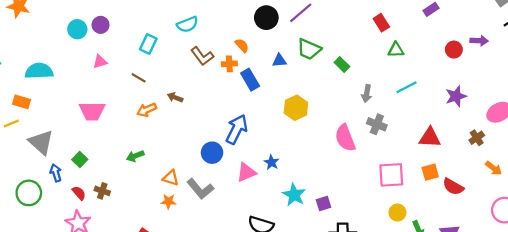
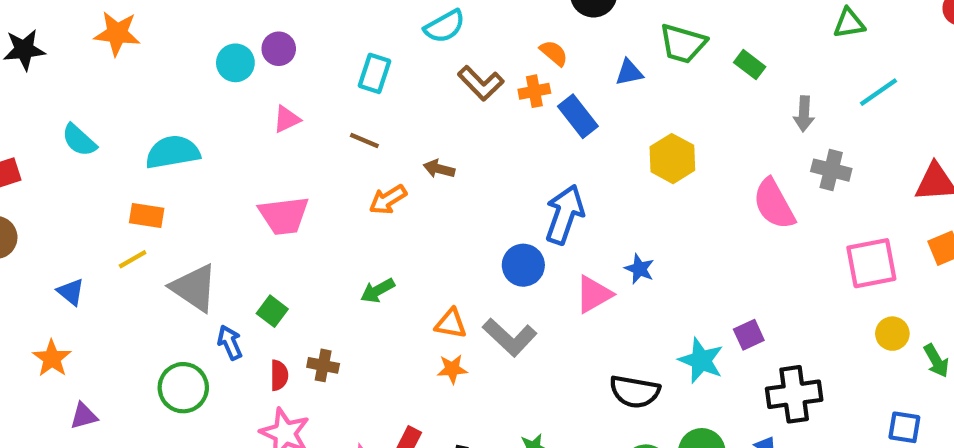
red semicircle: (79, 193) -> (279, 375), turned 48
cyan star: (294, 195) -> (701, 360), moved

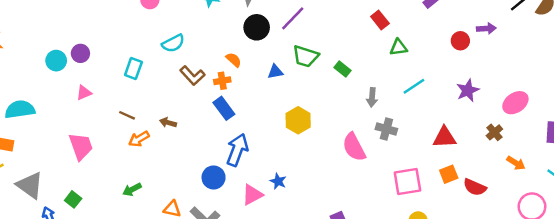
blue rectangle: (578, 116) -> (224, 108), moved
brown line: (364, 140) -> (127, 115), moved
pink trapezoid: (284, 216) -> (81, 146), turned -104

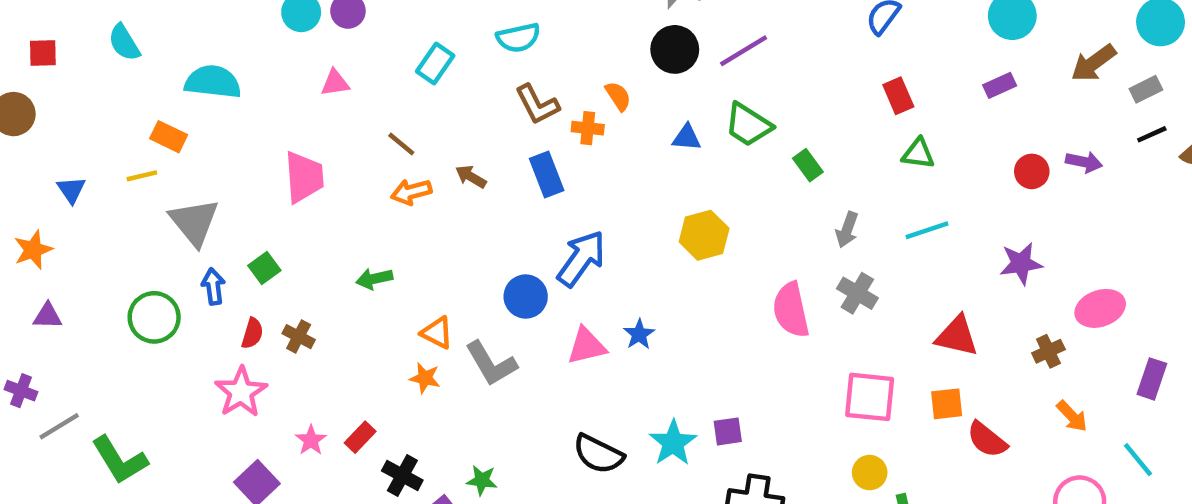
blue rectangle: (224, 108) -> (547, 174), moved

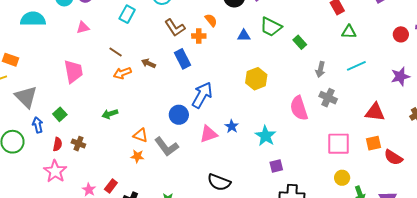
cyan semicircle: (213, 82) -> (33, 19), moved
cyan star: (673, 443) -> (266, 136), moved

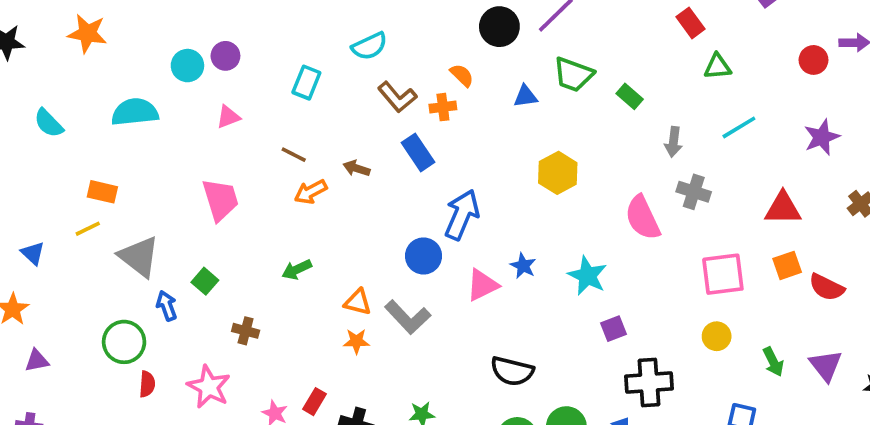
red semicircle: (57, 144) -> (147, 384), moved
yellow circle: (342, 178) -> (717, 336), moved

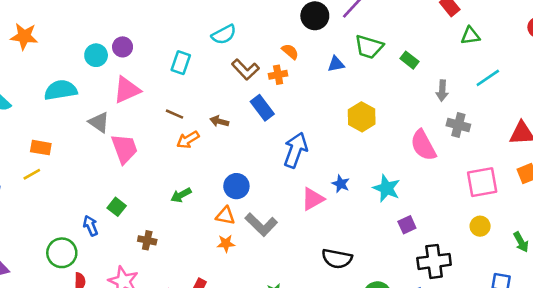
pink triangle: (228, 117) -> (127, 90), size x1.6
blue circle: (424, 256) -> (236, 186), moved
gray triangle: (139, 257) -> (99, 122), moved, size x0.7

